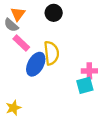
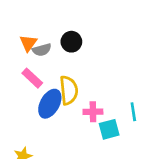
gray semicircle: (11, 25) -> (42, 50), moved, turned -56
pink cross: (89, 71) -> (93, 112), moved

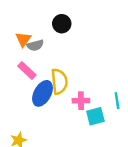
black circle: (71, 42) -> (62, 24), moved

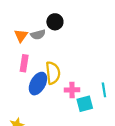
gray semicircle: (35, 45) -> (38, 35), moved
pink rectangle: (27, 71) -> (24, 63), turned 56

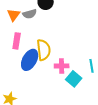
cyan square: (85, 104) -> (74, 79), turned -35

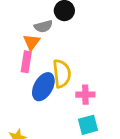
orange triangle: (14, 15) -> (32, 42), moved
cyan square: (74, 79) -> (88, 125), moved, turned 35

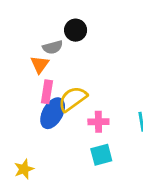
pink rectangle: (26, 62) -> (47, 92), moved
yellow semicircle: (62, 74) -> (73, 99), turned -120

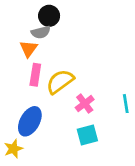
black circle: (76, 30) -> (49, 16), moved
blue ellipse: (53, 113) -> (30, 121), moved
pink cross: (98, 122) -> (85, 104), turned -36

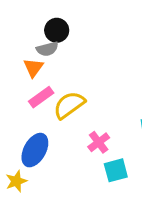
pink rectangle: (35, 75) -> (41, 97), turned 45
pink cross: (85, 104) -> (99, 142), moved
cyan square: (87, 135) -> (116, 170), moved

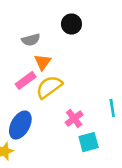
black circle: (57, 30) -> (71, 24), moved
orange triangle: (33, 68) -> (43, 62), moved

